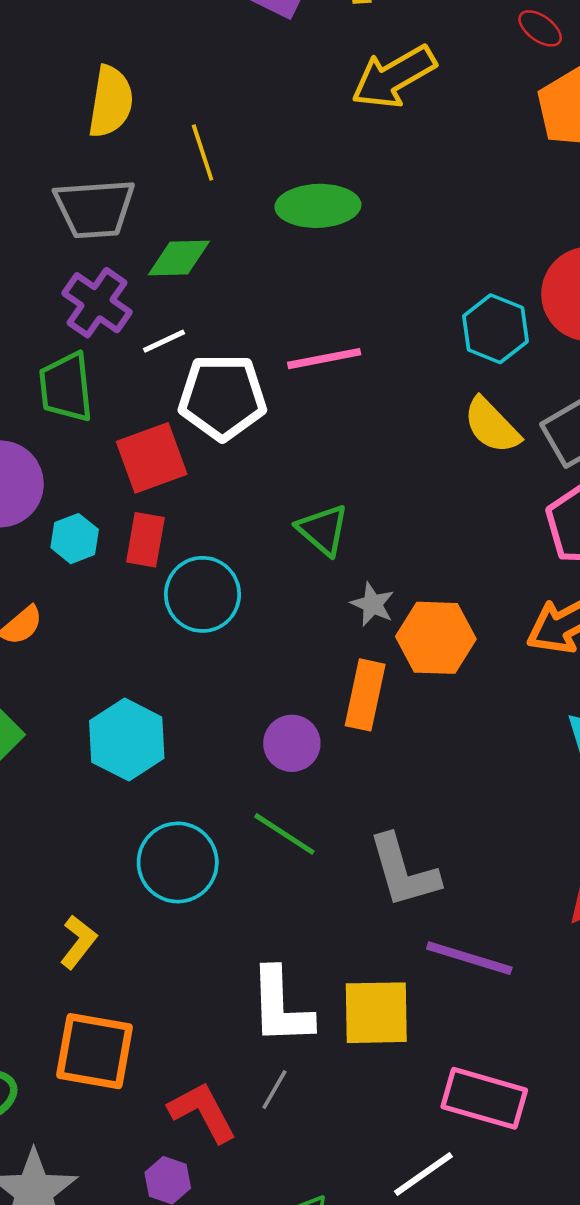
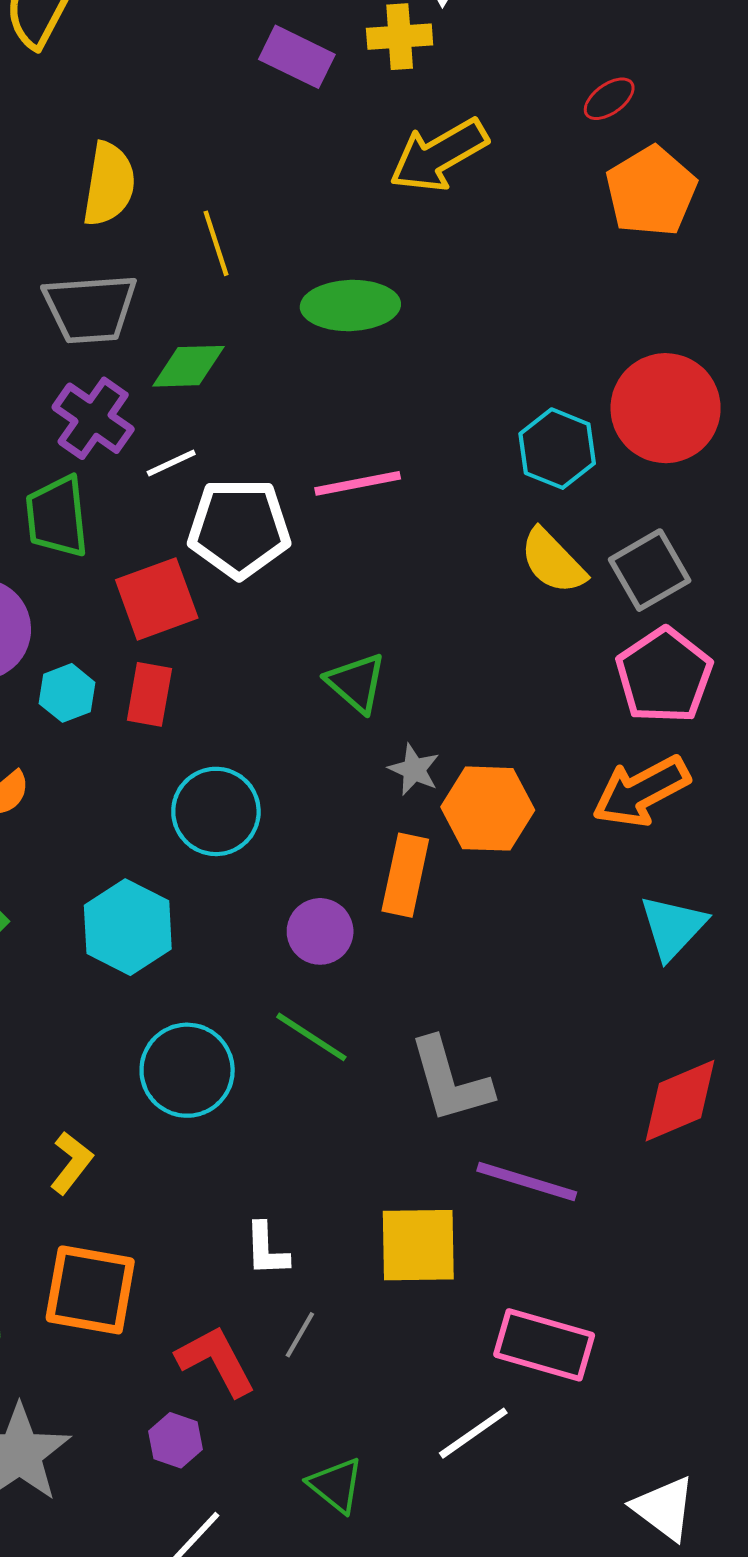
red ellipse: (540, 28) -> (609, 99), turned -72
cyan circle: (203, 594) -> (216, 811), moved
white L-shape: (281, 1006) -> (267, 1249), moved, size x0.6

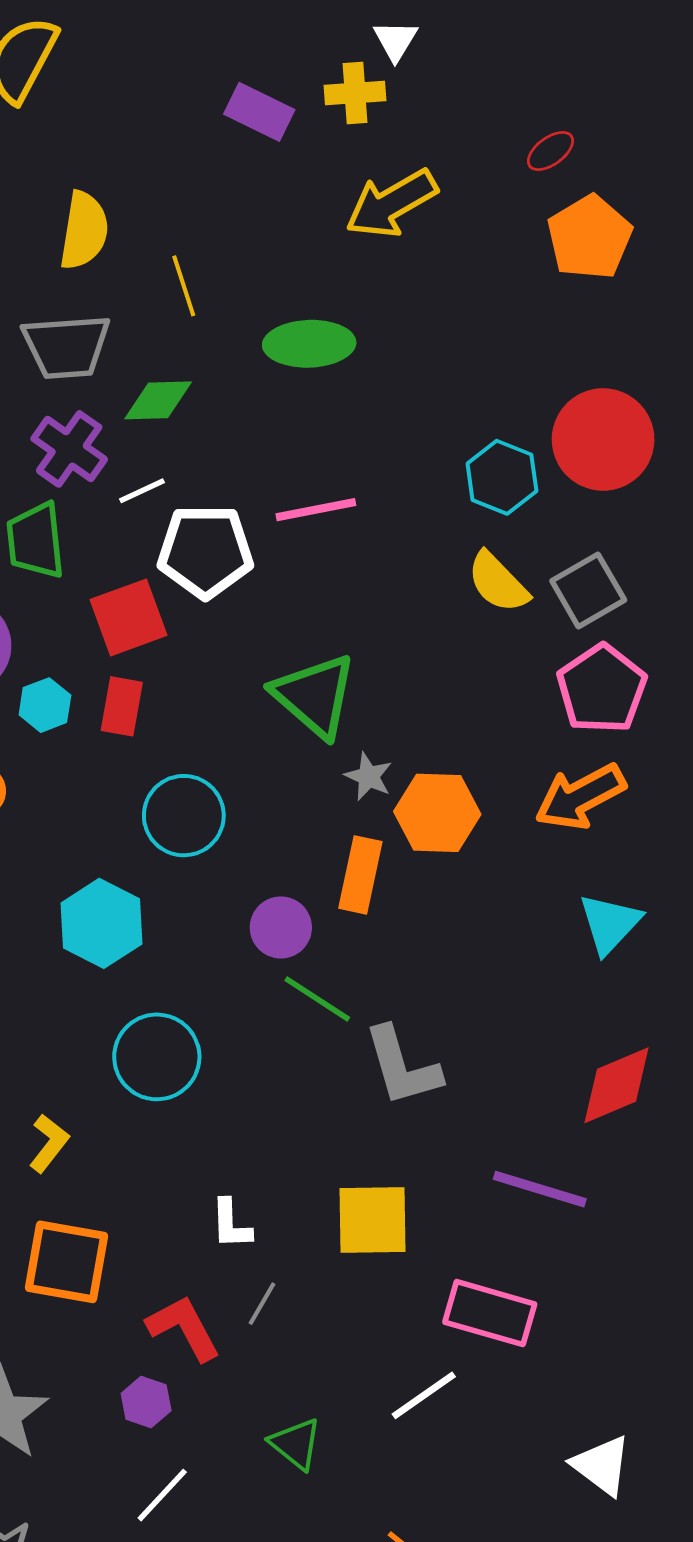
green triangle: (356, 683) -> (315, 696), size x1.5
green line: (311, 1037) -> (317, 999), moved
purple line: (527, 1182) -> (540, 1189), moved

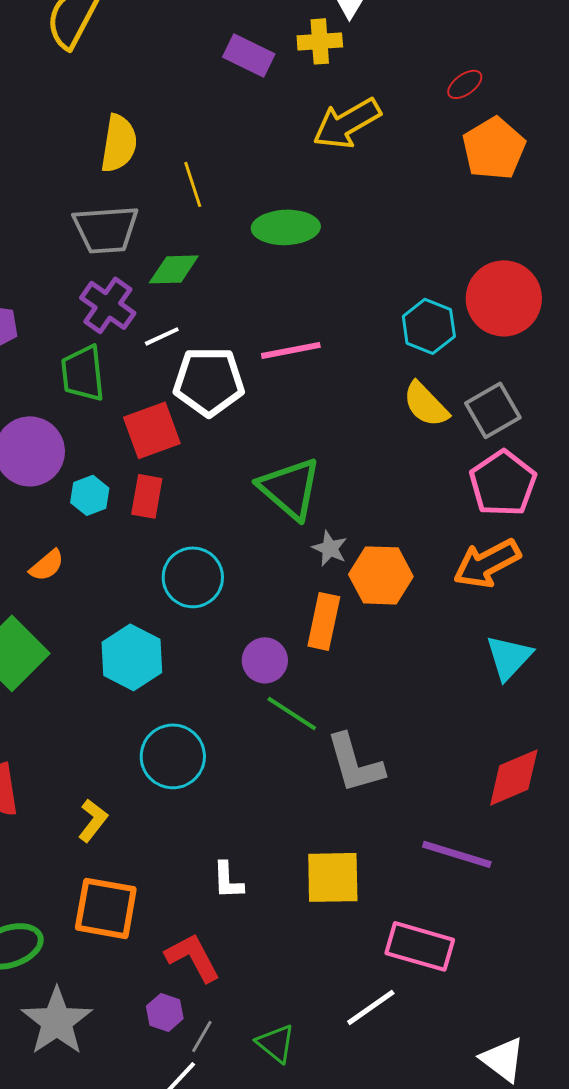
gray line: (262, 1304) -> (202, 1036), moved

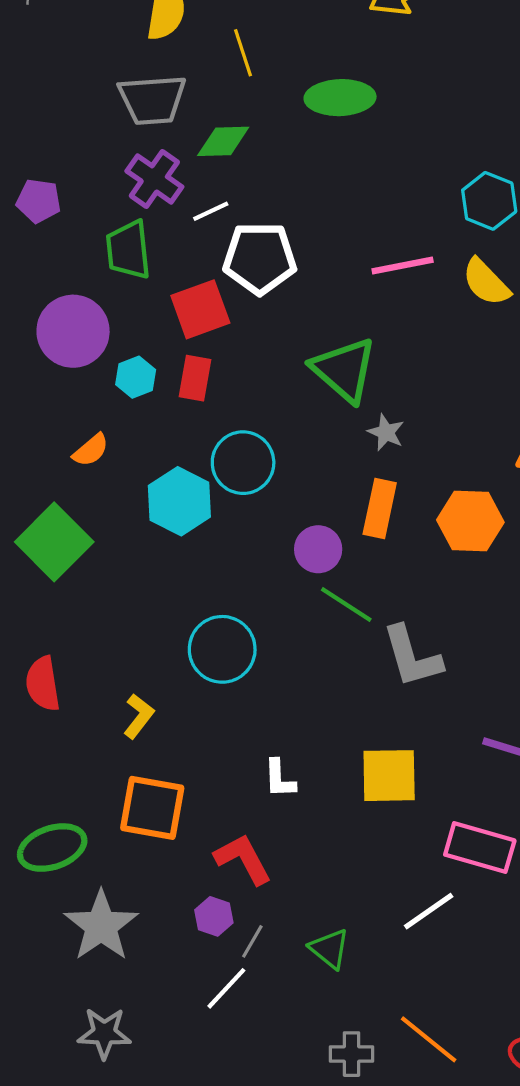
pink line: (291, 350) -> (403, 266), moved
orange hexagon: (381, 575) -> (470, 521), moved
cyan hexagon: (132, 657) -> (179, 501), moved

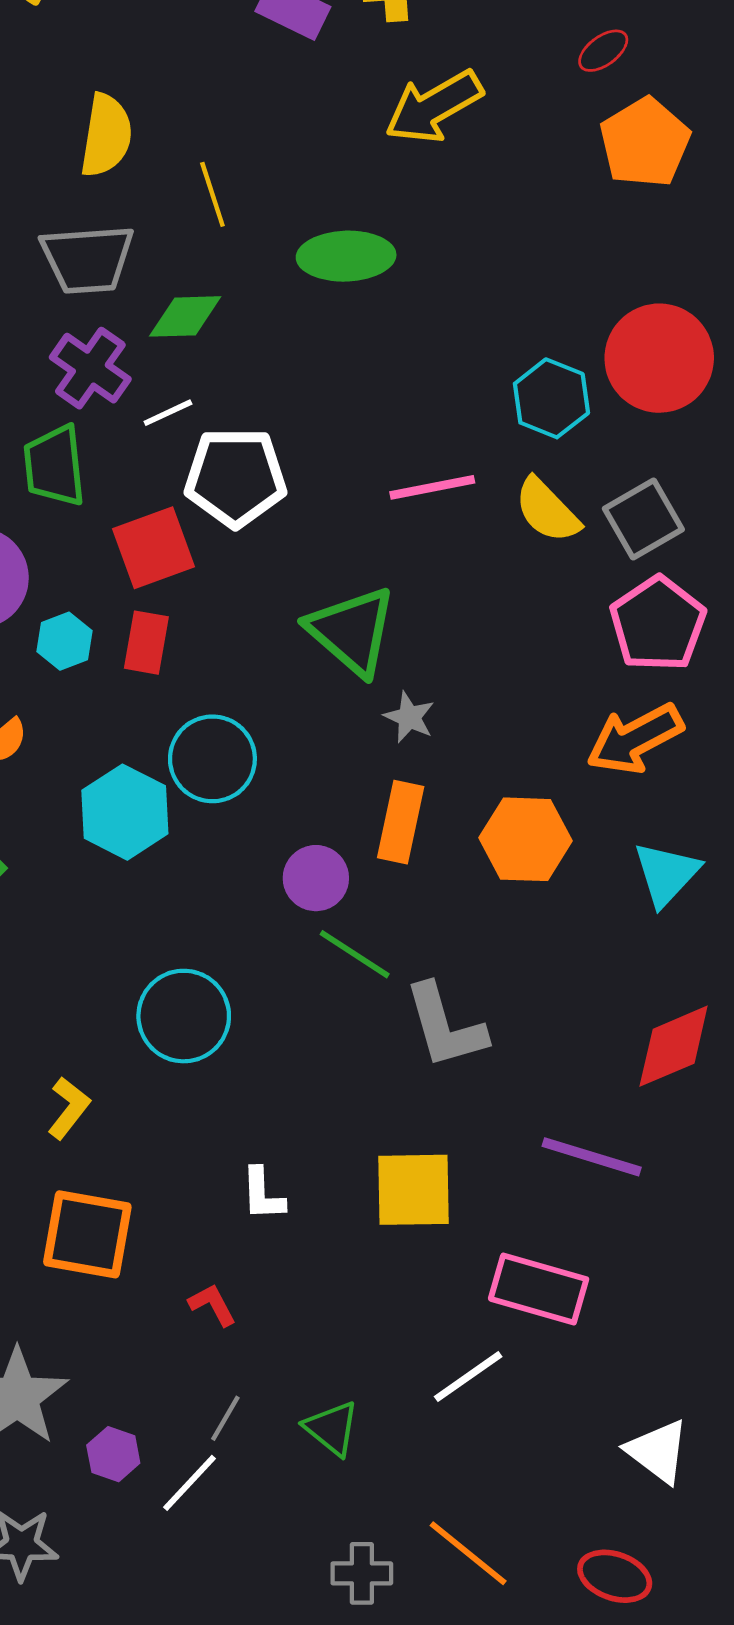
red L-shape: (243, 859) -> (212, 1305), size x0.6
purple hexagon: (214, 916) -> (113, 1454), moved

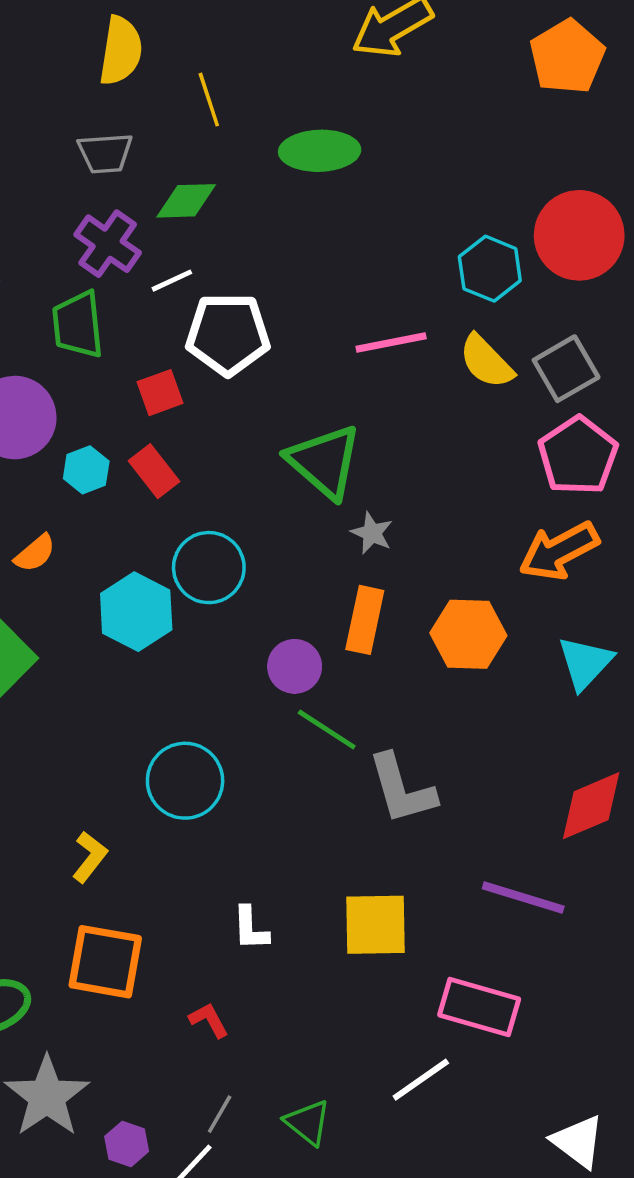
gray trapezoid: (87, 259) -> (105, 153), size x0.7
red square: (154, 548) -> (160, 393), size x0.7
red rectangle: (146, 643) -> (154, 471), turned -48

